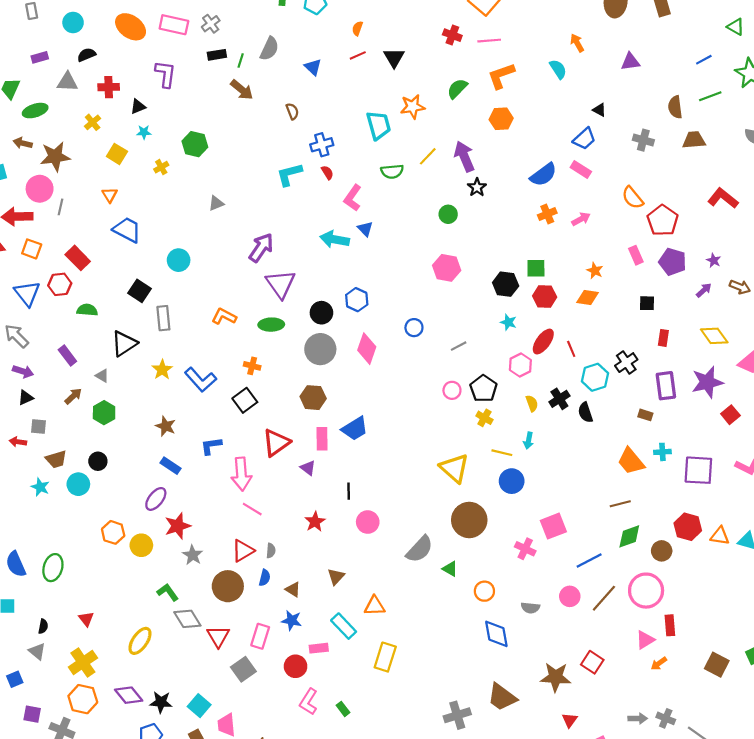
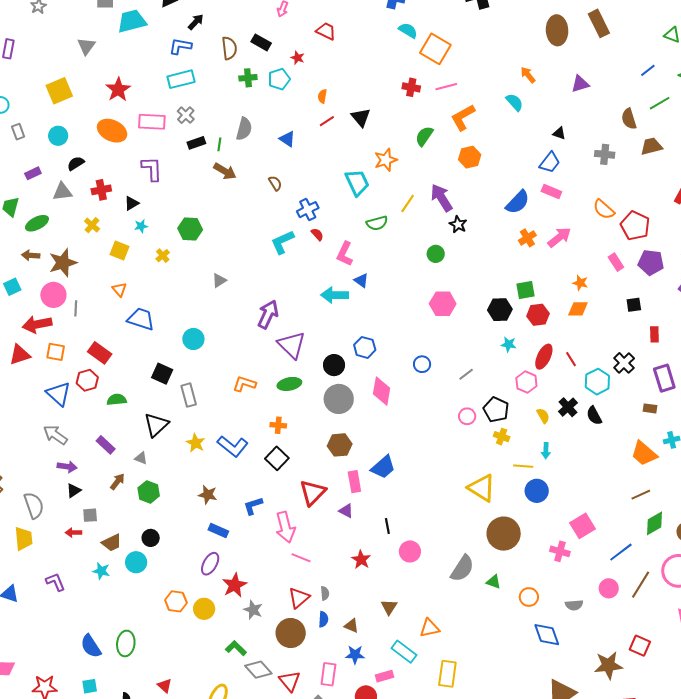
pink arrow: (581, 219) -> (559, 237), size x1.4

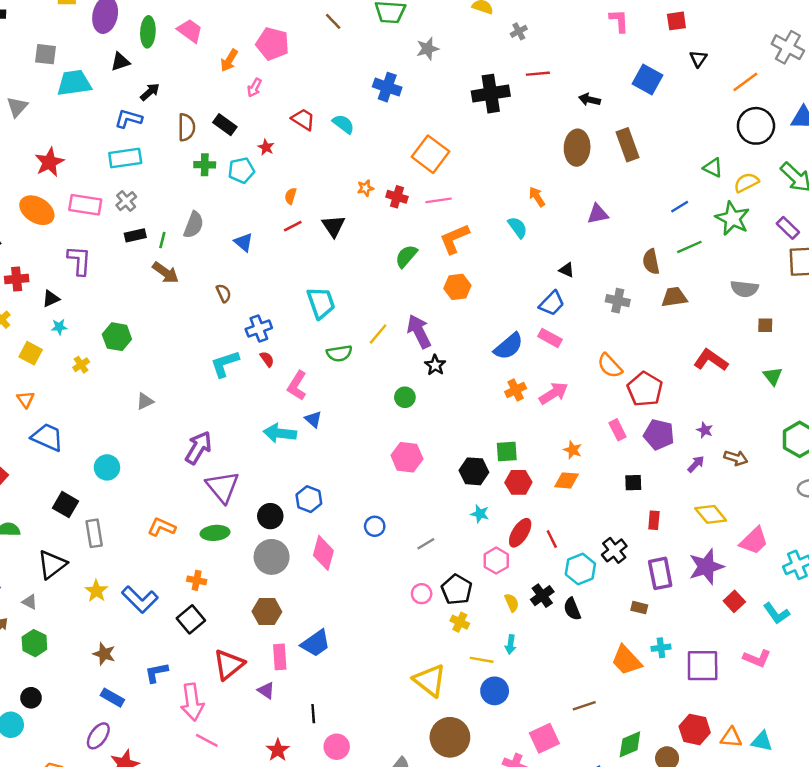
cyan semicircle: (408, 30) -> (343, 124), moved
orange star: (386, 160) -> (365, 188), moved, size x0.6
brown line: (641, 495) -> (584, 706), moved

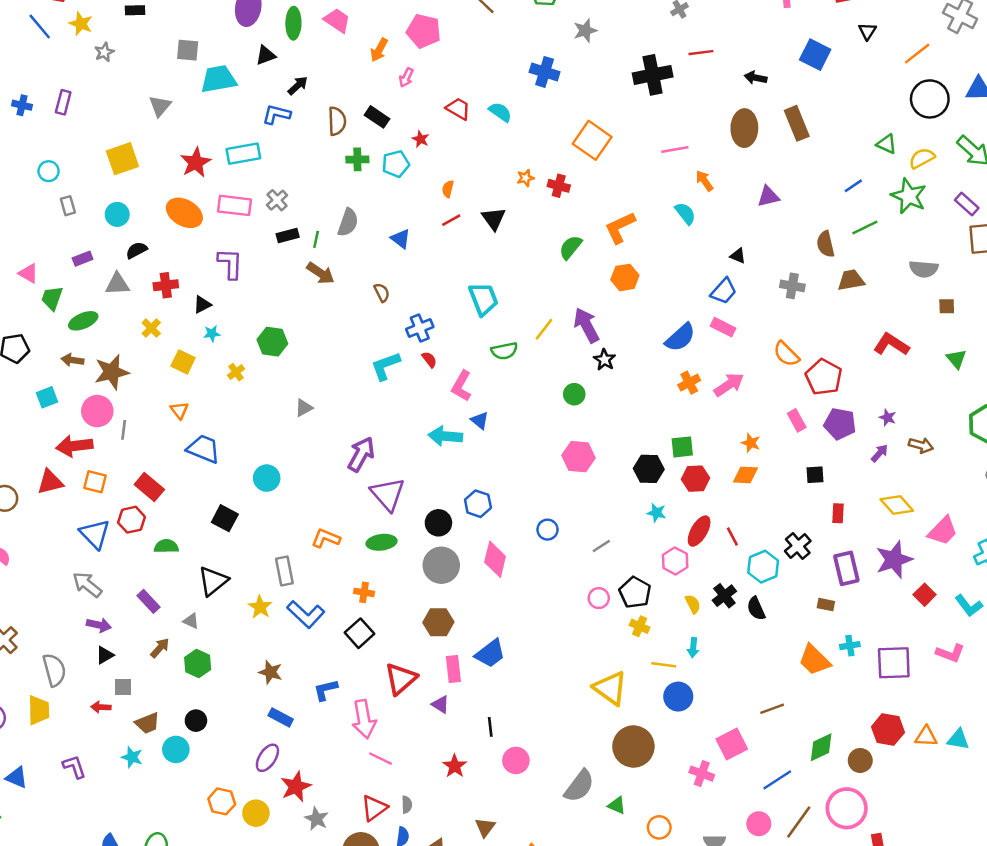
cyan rectangle: (125, 158) -> (243, 154), moved
pink line: (439, 200) -> (675, 149), moved
gray rectangle: (94, 533) -> (284, 571), moved

